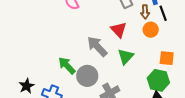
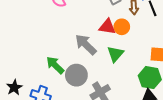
red triangle: (119, 30) -> (107, 27), turned -36
orange circle: (151, 30) -> (122, 27), moved

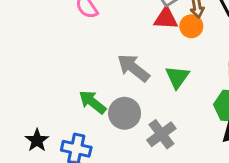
red triangle: (107, 27) -> (166, 19), moved
orange circle: (122, 27) -> (191, 26), moved

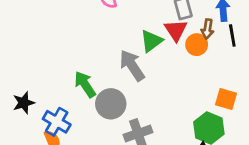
red triangle: (166, 19) -> (176, 30), turned 35
green triangle: (177, 77) -> (151, 41), moved

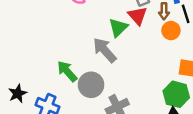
orange circle: (197, 45) -> (171, 31), moved

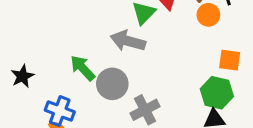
gray arrow: (105, 50) -> (128, 41), turned -32
black star: (18, 94) -> (22, 76), moved

